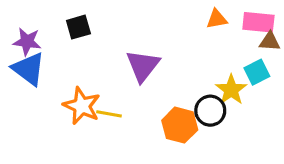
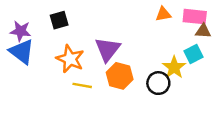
orange star: (82, 106) -> (70, 59), moved
orange hexagon: (180, 125) -> (120, 76), moved

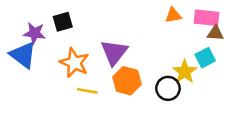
purple star: (21, 31) -> (35, 33), moved

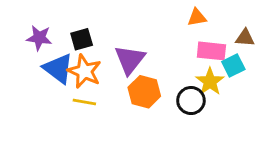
pink rectangle: (206, 18) -> (211, 51), moved
black square: (63, 22) -> (82, 39), moved
blue triangle: (23, 55) -> (58, 68), moved
yellow line: (87, 91) -> (84, 102), moved

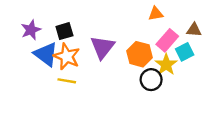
purple star: (39, 38) -> (31, 30), turned -30
pink rectangle: (211, 51) -> (167, 40), turned -55
orange hexagon: (144, 92) -> (140, 54), moved

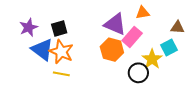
pink rectangle: (167, 40) -> (132, 37), moved
purple triangle: (103, 47) -> (115, 24), moved, turned -45
orange hexagon: (140, 54) -> (112, 50), moved

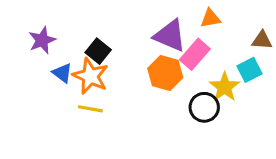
black square: (59, 28) -> (98, 51), moved, turned -35
blue triangle: (42, 50) -> (62, 73), size x0.6

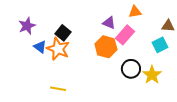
purple triangle: (170, 36) -> (109, 23), size x0.6
yellow star: (225, 87) -> (152, 75), moved
yellow line: (90, 109) -> (58, 89), moved

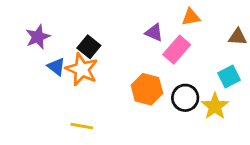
cyan square: (160, 45) -> (229, 77), moved
orange hexagon: (106, 47) -> (147, 89), moved

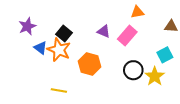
purple triangle: (154, 33) -> (104, 31), moved
orange hexagon: (147, 89) -> (89, 64), moved

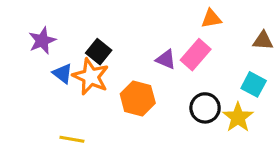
purple triangle: (104, 31) -> (166, 59), moved
cyan square: (165, 55) -> (254, 84), turned -35
yellow line: (59, 91) -> (72, 139), moved

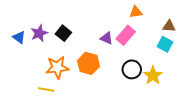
purple star: (42, 41) -> (39, 33), moved
blue triangle: (63, 73) -> (19, 37), moved
orange star: (91, 77) -> (57, 67), moved, turned -30
cyan square: (254, 84) -> (165, 44), moved

